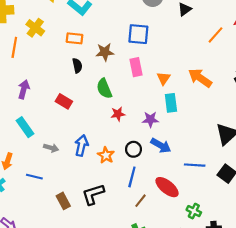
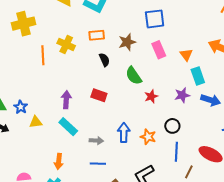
yellow cross: (35, 28) -> (66, 45), moved
purple arrow: (24, 89) -> (66, 100), moved
blue arrow: (161, 145) -> (211, 100), moved
blue line: (34, 177) -> (98, 164), moved

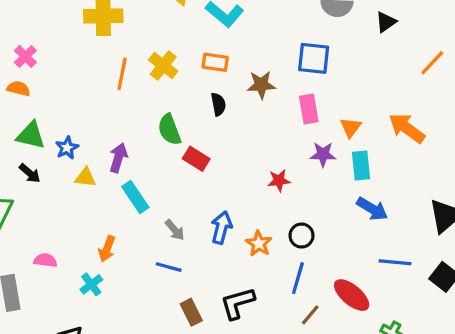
green semicircle: (134, 76) -> (169, 130), moved
purple star: (182, 95) -> (323, 154), moved
purple arrow: (66, 100) -> (118, 158), moved
gray arrow: (96, 141) -> (175, 230), turned 32

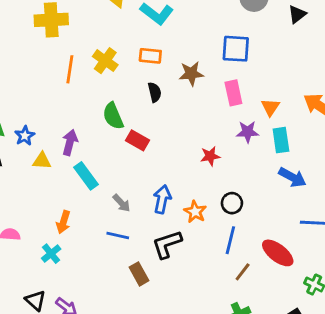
black L-shape: (237, 303) -> (167, 244), moved

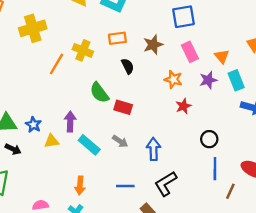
orange line: (70, 69) -> (57, 64), turned 35
gray arrow: (122, 203) -> (120, 141), moved
orange star: (195, 212) -> (173, 79), moved

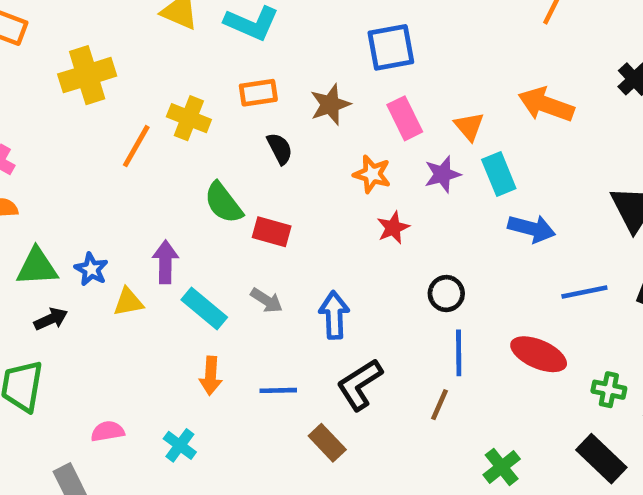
black arrow: (13, 149) -> (51, 319), turned -49
orange arrow: (80, 185) -> (211, 376), moved
brown line: (230, 191) -> (440, 405), moved

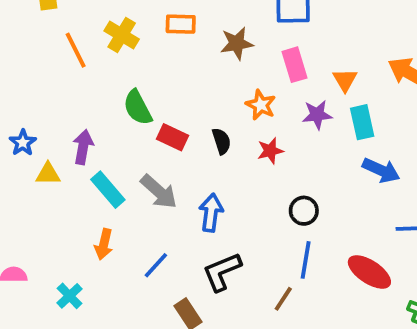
orange line: (136, 146) -> (76, 50), turned -66
black semicircle: (280, 149) -> (221, 141), moved
gray arrow: (267, 300) -> (159, 192), size x1.5
blue line: (278, 390) -> (156, 265), turned -56

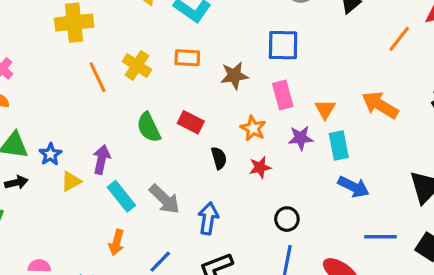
red rectangle: (172, 137) -> (191, 122), moved
yellow triangle: (48, 174) -> (71, 181), turned -30

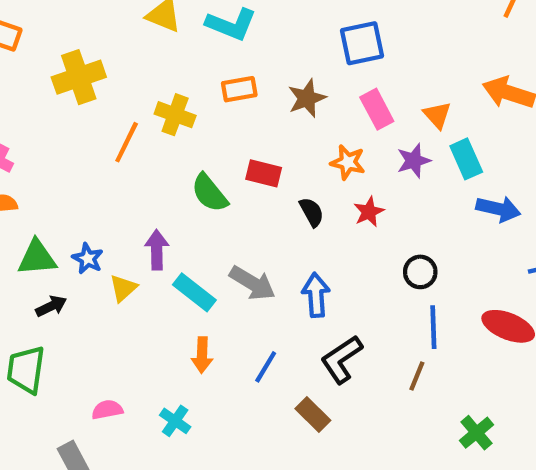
orange line: (98, 77) -> (127, 142), turned 64

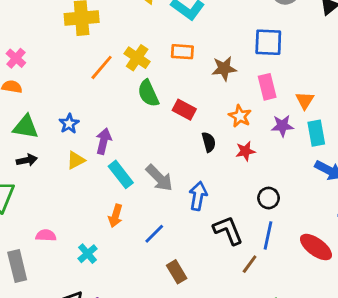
green semicircle: (209, 193) -> (148, 93), moved
blue star: (88, 259) -> (69, 124), moved
black L-shape: (342, 359) -> (228, 230), moved, turned 88

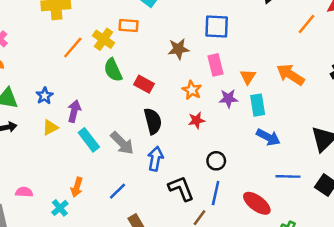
orange rectangle: (182, 52) -> (128, 25), moved
black semicircle: (209, 142) -> (153, 121), moved, size x1.5
orange arrow: (115, 216) -> (77, 187), moved

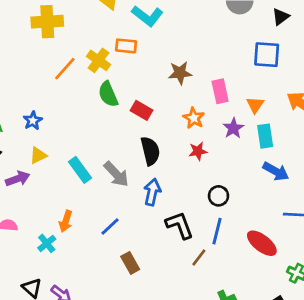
blue square: (217, 27) -> (267, 55), moved
purple star: (228, 99) -> (233, 128), turned -30
purple arrow: (74, 111) -> (18, 179), moved, turned 55

